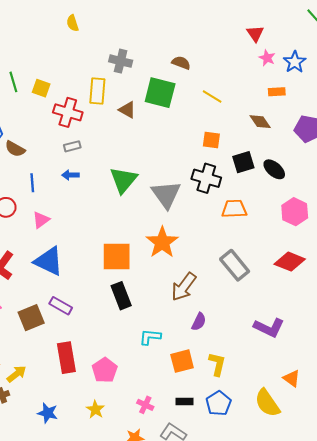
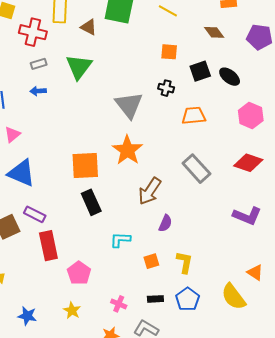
black cross: (206, 178) -> (166, 88), size x0.6
green triangle: (124, 180) -> (79, 67), moved
purple L-shape: (269, 328) -> (247, 216), moved
red rectangle: (66, 358) -> (48, 246), moved
orange square: (182, 361) -> (151, 261), size x0.7

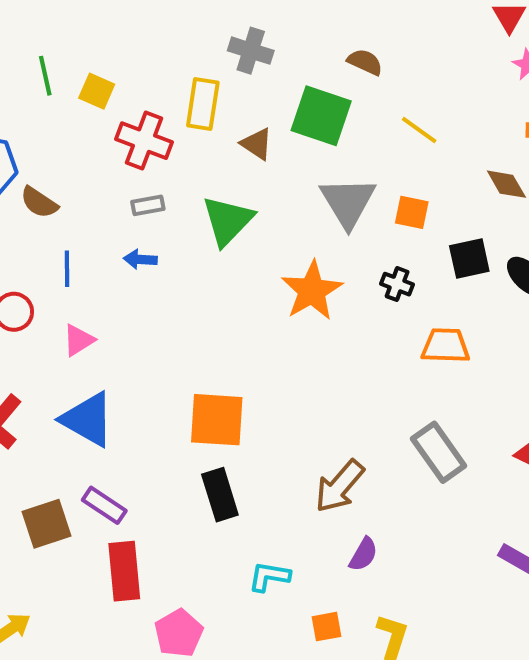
gray triangle: (129, 105) -> (348, 202), moved
orange star: (127, 150) -> (312, 291), moved

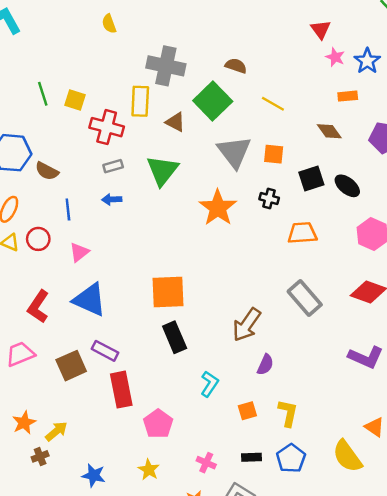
gray cross: (251, 51) -> (166, 66), size x1.4
green square: (321, 116) -> (213, 101), turned 33
cyan L-shape: (269, 576) -> (209, 384), turned 120

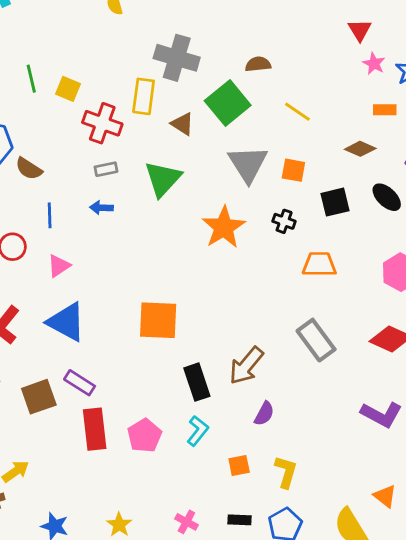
brown semicircle: (236, 66) -> (258, 64), turned -30
brown diamond: (329, 131) -> (360, 149), turned -35
black ellipse: (347, 186) -> (387, 197), moved
black rectangle: (175, 337) -> (197, 382), moved
pink pentagon: (158, 424) -> (144, 436), moved

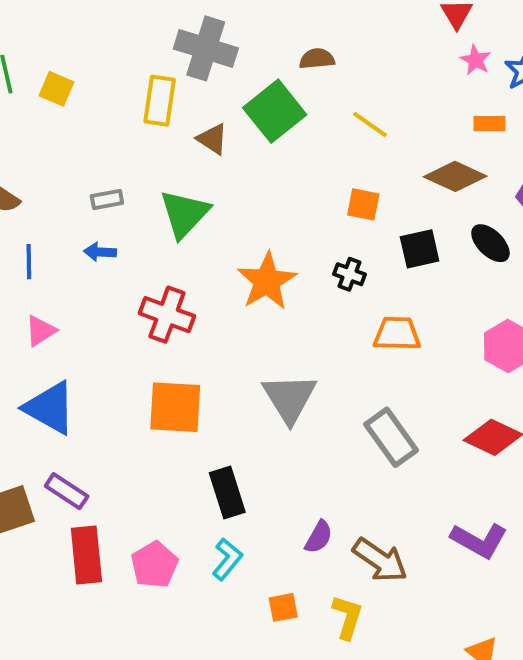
red cross: (102, 123) -> (167, 315), moved
brown diamond: (360, 149) -> (455, 176), size x1.4
gray triangle: (248, 164) -> (289, 398), moved
brown arrow: (246, 366) -> (380, 560), moved, turned -96

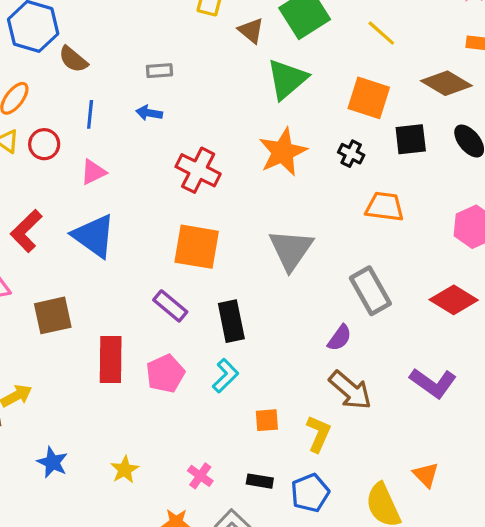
orange square: (363, 204) -> (369, 98), size x1.5
green triangle: (184, 214) -> (287, 79), moved
purple rectangle: (67, 491) -> (170, 306), moved
purple semicircle: (319, 537) -> (340, 338), moved

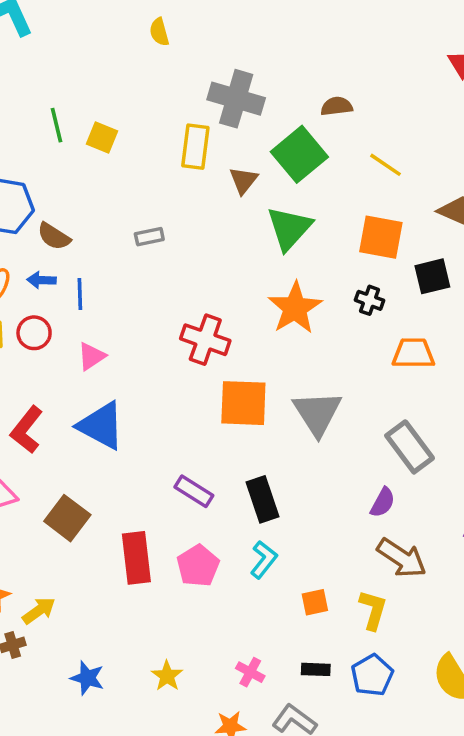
brown triangle: (251, 31) -> (243, 180), turned 36
blue arrow: (149, 113) -> (41, 280), moved
orange square: (197, 247) -> (243, 403), moved
brown square: (53, 315) -> (67, 518), turned -33

